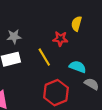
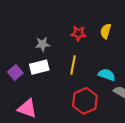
red star: (60, 39) -> (78, 33), moved
yellow line: (44, 57) -> (73, 65), turned 42

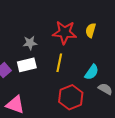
red star: (78, 33) -> (64, 32), size x1.6
cyan semicircle: (107, 75) -> (92, 72), turned 105

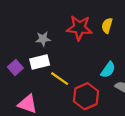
yellow line: (59, 63) -> (60, 79), moved, turned -66

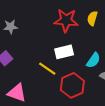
gray star: (43, 39) -> (11, 27), moved
white rectangle: (40, 62) -> (64, 52), moved

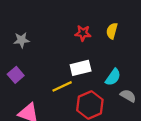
red star: (66, 20) -> (83, 33), size x0.6
yellow line: (47, 69) -> (62, 86), turned -60

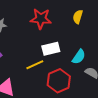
red star: (83, 33) -> (41, 19), moved, size x1.5

